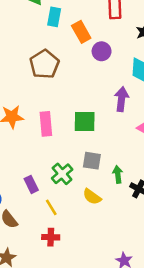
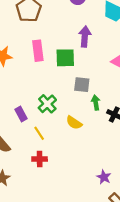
purple arrow: (122, 99) -> (85, 37), moved
pink rectangle: (46, 124) -> (38, 51), moved
gray square: (92, 161) -> (82, 85), moved

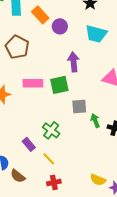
pink rectangle: (38, 51) -> (33, 83), turned -72
yellow semicircle: (74, 123) -> (98, 180), moved

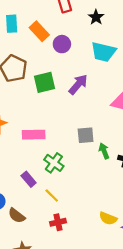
purple arrow: (74, 62) -> (78, 84), turned 48
pink rectangle: (33, 83) -> (34, 135), moved
green square: (59, 85) -> (44, 82), moved

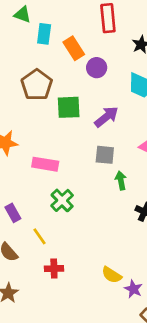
gray square: (86, 135) -> (105, 155), moved
green arrow: (104, 151) -> (121, 181), moved
purple rectangle: (29, 179) -> (13, 213), moved
yellow line: (52, 195) -> (40, 236), moved

